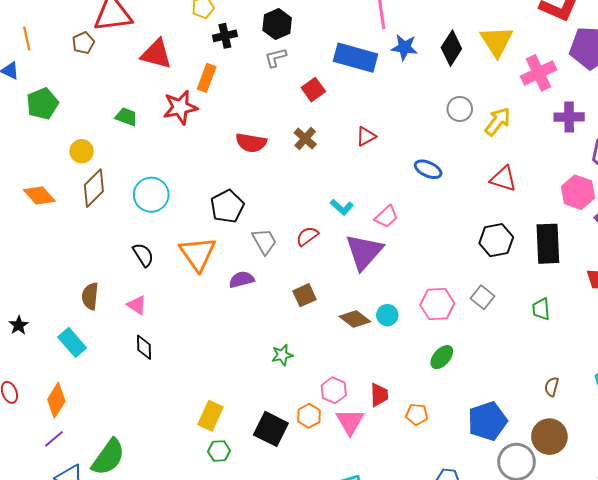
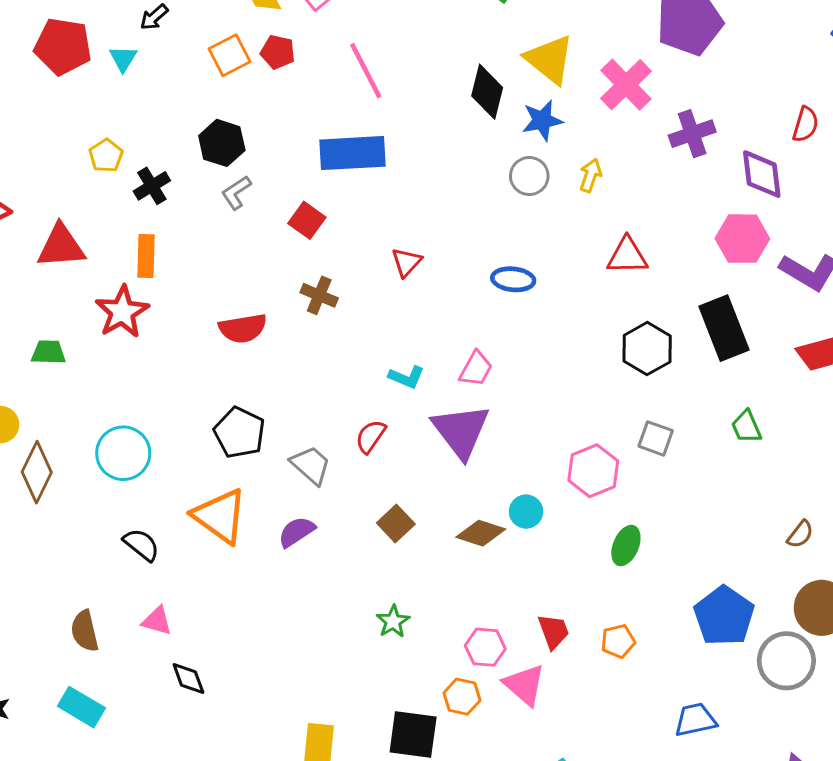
blue star: (404, 47) -> (542, 120), moved
yellow arrow: (498, 121) -> (591, 175), size x0.7
brown semicircle: (552, 387) -> (800, 534), turned -138

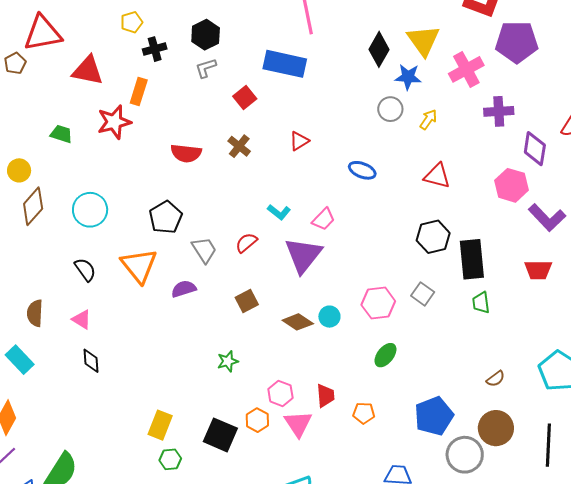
black rectangle: (724, 328) -> (472, 259), moved

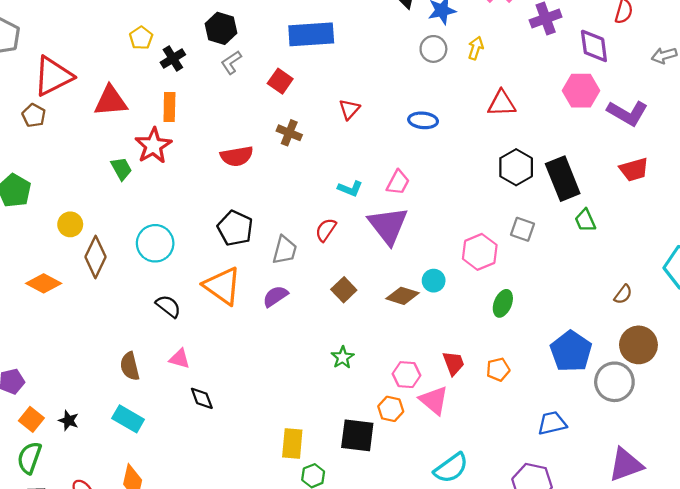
green trapezoid: (61, 134) -> (121, 169), moved, turned 60
gray trapezoid: (204, 250) -> (285, 250), turned 64

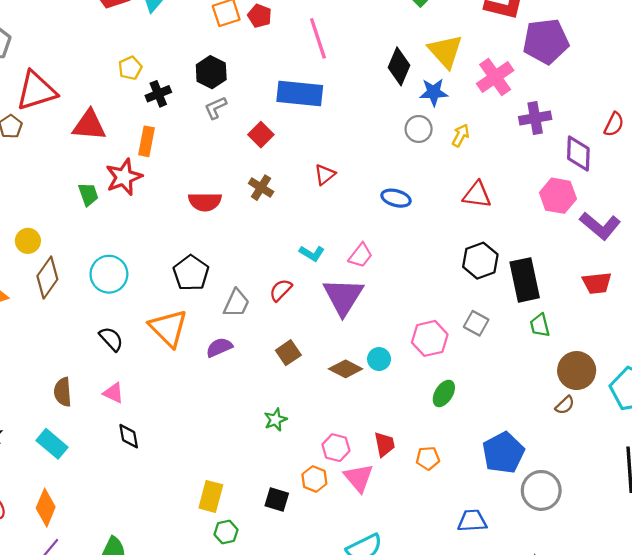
brown circle: (638, 345) -> (577, 371), moved
black square: (357, 435) -> (277, 500), size x0.7

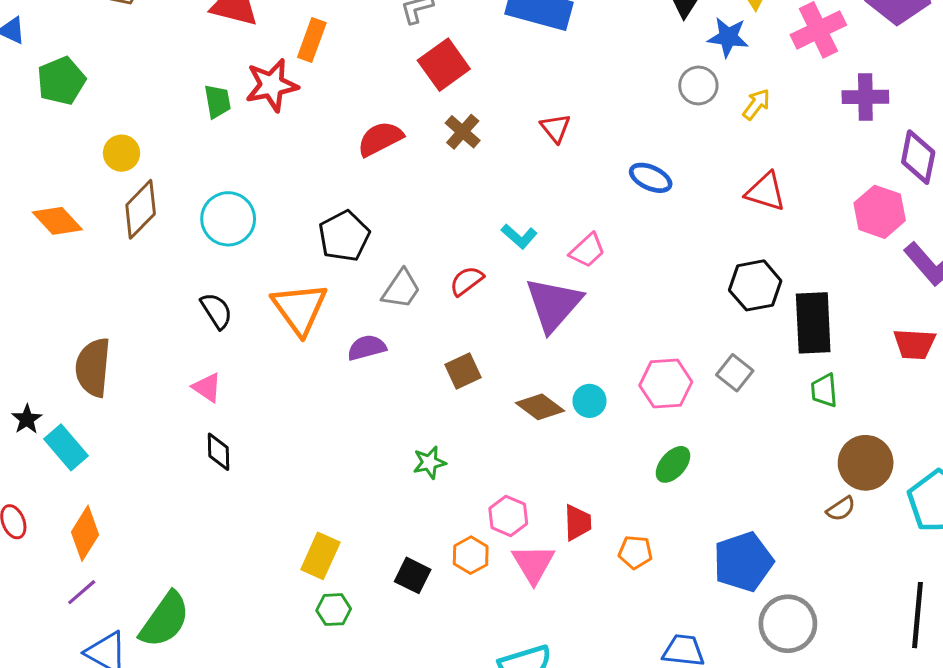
red square: (261, 135) -> (444, 65), moved, size x1.4
red triangle: (325, 174) -> (555, 128), turned -40
red semicircle: (205, 202) -> (380, 139), turned 144
brown semicircle: (63, 392) -> (93, 367), moved, size x1.4
cyan rectangle: (52, 444) -> (66, 447), moved

